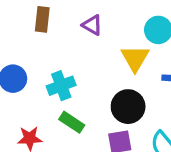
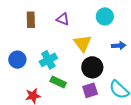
yellow triangle: (135, 58) -> (83, 43), moved

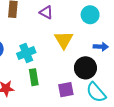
black circle: (92, 67) -> (85, 68), moved
green rectangle: (58, 82) -> (34, 77), turned 49

